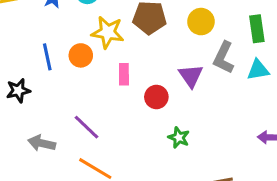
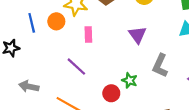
gray L-shape: (224, 58) -> (160, 66), moved
red circle: (156, 97) -> (111, 93), moved
purple line: (87, 127) -> (76, 67), moved

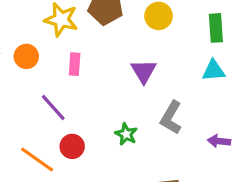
orange circle: (56, 21) -> (26, 56), moved
red circle: (111, 93) -> (72, 146), moved

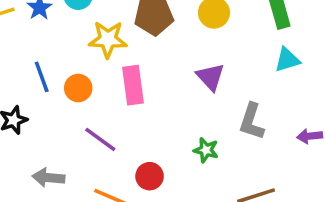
pink rectangle: (75, 64) -> (133, 85), size x1.5
purple line: (53, 107) -> (100, 139), moved

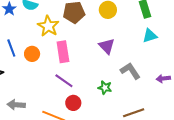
yellow star: (108, 39) -> (48, 26), turned 30
gray L-shape: (252, 121) -> (130, 71), turned 130
purple line: (100, 139) -> (64, 81), moved

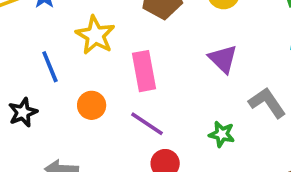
yellow star: (48, 26) -> (95, 35), moved
orange circle: (32, 54) -> (92, 105), moved

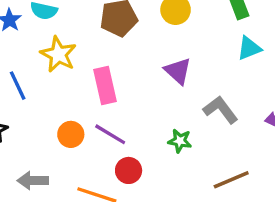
orange circle: (92, 105) -> (71, 134), moved

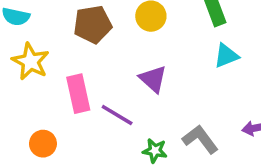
gray L-shape: (221, 110) -> (200, 139), moved
purple line: (110, 134) -> (117, 115), moved

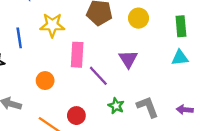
yellow star: (31, 61) -> (52, 25), turned 30

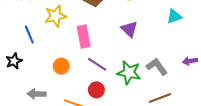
purple line: (98, 76) -> (97, 64), moved
green star: (116, 106) -> (129, 73), size x1.6

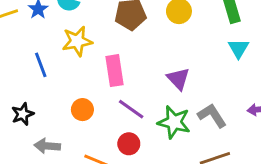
cyan triangle: (174, 17) -> (239, 48), turned -42
purple triangle: (129, 29) -> (178, 79), moved
black star: (14, 61) -> (23, 114), moved

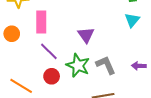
orange circle: (82, 110) -> (12, 34), moved
red circle: (129, 144) -> (52, 76), moved

